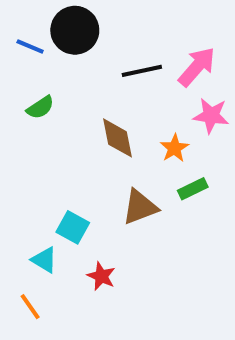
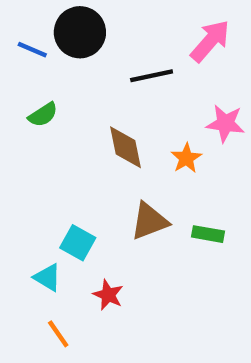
pink arrow: (197, 67) -> (210, 41), moved
green rectangle: (193, 189) -> (208, 234), moved, turned 36
orange line: (30, 307) -> (58, 334), moved

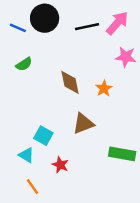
black line: (152, 76) -> (87, 27), moved
pink star: (225, 123) -> (126, 57), moved
green rectangle: (208, 234) -> (122, 154), moved, size x1.5

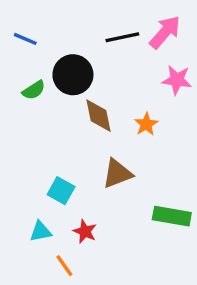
black circle: (45, 18) -> (73, 75), moved
cyan triangle: (26, 155) -> (41, 231), moved, turned -42
orange line: (32, 187) -> (64, 266), moved

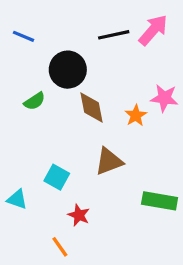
pink star: (177, 80) -> (164, 98), moved
green semicircle: (34, 90) -> (35, 101), moved
cyan triangle: (41, 231) -> (17, 199), moved, turned 30

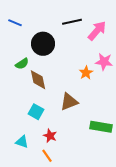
pink arrow: (153, 30) -> (97, 31), moved
brown diamond: (92, 108) -> (38, 80), moved
cyan triangle: (17, 199) -> (22, 142), moved
orange line: (60, 247) -> (47, 156), moved

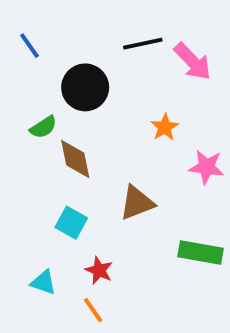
blue line: (15, 23) -> (29, 46), turned 32
pink arrow: (97, 31) -> (193, 62), turned 95
pink star: (104, 62) -> (206, 167), moved
orange star: (86, 73) -> (165, 127), moved

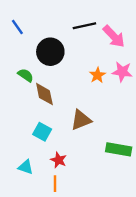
green semicircle: (43, 127) -> (26, 75), turned -112
pink star: (206, 167) -> (122, 72), moved
orange line: (93, 310) -> (55, 184), turned 35

